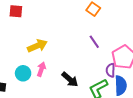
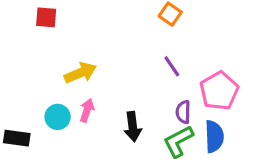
purple semicircle: (111, 70) -> (183, 112), moved
black arrow: (70, 79) -> (133, 127), turned 42

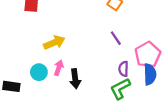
black arrow: (133, 127) -> (75, 79), moved
blue semicircle: (214, 136) -> (150, 74), moved

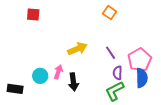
purple line: (116, 38) -> (111, 53), moved
yellow arrow: (54, 42) -> (77, 49), moved

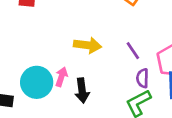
yellow arrow: (77, 49) -> (88, 45), turned 30
cyan circle: (40, 76) -> (37, 82), size x1.5

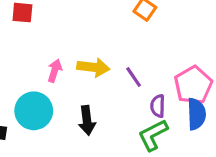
purple line: (133, 51) -> (134, 77), moved
pink arrow: (61, 77) -> (55, 71), moved

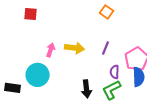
purple line: (134, 77) -> (106, 48), moved, turned 56
black arrow: (87, 120) -> (87, 89), moved

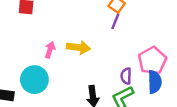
purple line: (106, 48) -> (115, 21), moved

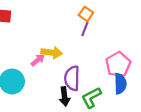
pink arrow: (50, 50) -> (38, 60), moved, turned 32
purple semicircle: (126, 76) -> (72, 78), moved, size x1.6

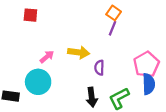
pink arrow: (38, 60) -> (47, 57), moved
purple semicircle: (72, 78) -> (99, 68), moved, size x0.6

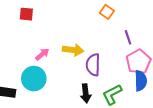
purple line: (112, 28) -> (128, 37), moved, turned -40
purple semicircle: (99, 68) -> (93, 65), size x1.5

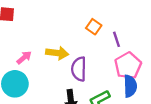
orange square: (107, 12) -> (94, 27), moved

